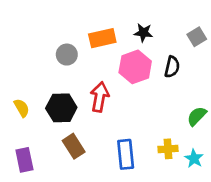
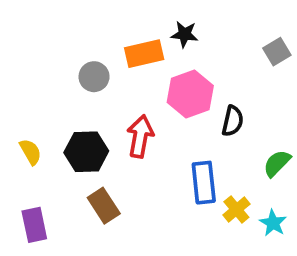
black star: (143, 33) -> (184, 34), moved
black semicircle: (172, 67) -> (233, 121), moved
yellow cross: (168, 149) -> (236, 210), turned -36
blue rectangle: (126, 154) -> (204, 183), moved

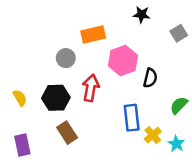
black star: (184, 34) -> (142, 15), moved
gray circle: (94, 77) -> (66, 58), moved

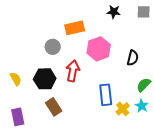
gray square: (179, 33) -> (144, 12), moved, turned 32
black semicircle: (150, 78) -> (133, 58), moved
cyan star: (176, 144) -> (142, 106), moved

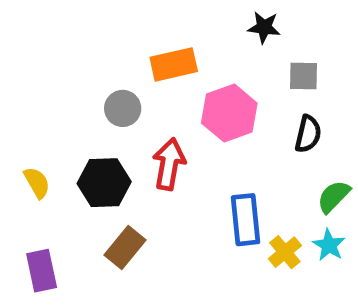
gray square: (144, 12) -> (303, 76), moved
brown rectangle: (54, 107) -> (125, 247), turned 72

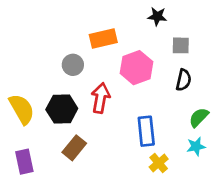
yellow semicircle: (37, 183) -> (22, 109), size x1.6
cyan star: (329, 245) -> (196, 146), turned 30
yellow cross: (285, 252) -> (159, 163), moved

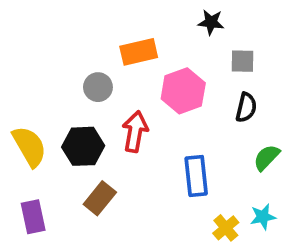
cyan star: (196, 146) -> (263, 217), moved
yellow cross: (159, 163) -> (226, 228), moved

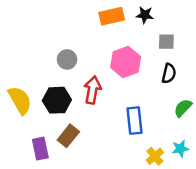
orange rectangle: (139, 52) -> (112, 16), moved
purple rectangle: (33, 217) -> (40, 149), moved

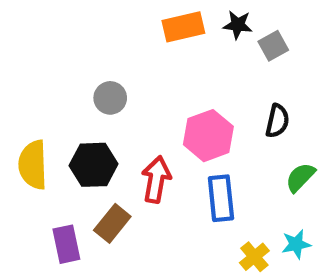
gray square: (166, 42) -> (273, 46), moved, turned -30
pink hexagon: (126, 62) -> (208, 136), moved
red arrow: (93, 90) -> (156, 179), moved
yellow semicircle: (20, 100) -> (33, 165), turned -152

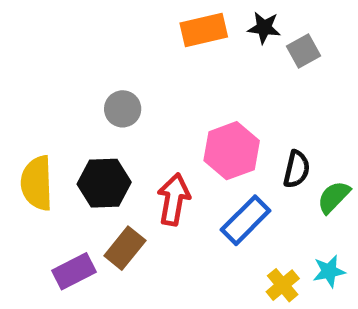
black semicircle: (277, 121) -> (297, 169), moved
blue rectangle: (221, 198) -> (246, 220), turned 51
purple rectangle: (66, 244) -> (74, 271), turned 75

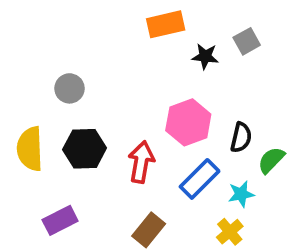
black star: (264, 28) -> (205, 56), moved
gray circle: (123, 109) -> (70, 88), moved
brown rectangle: (125, 248) -> (149, 230), moved
cyan star: (329, 271) -> (241, 194), moved

